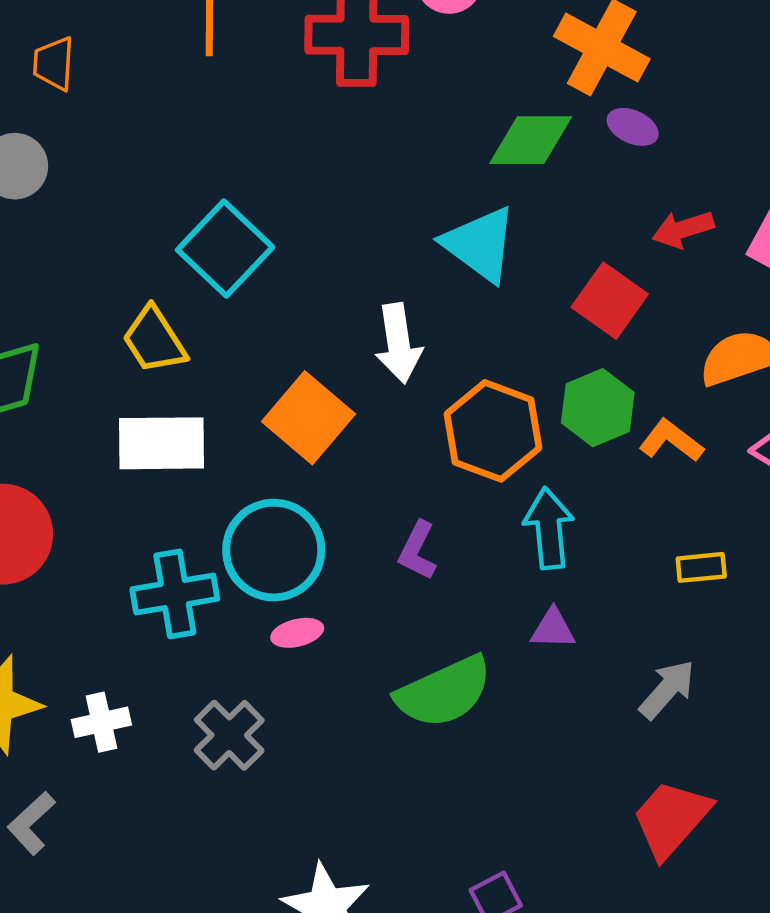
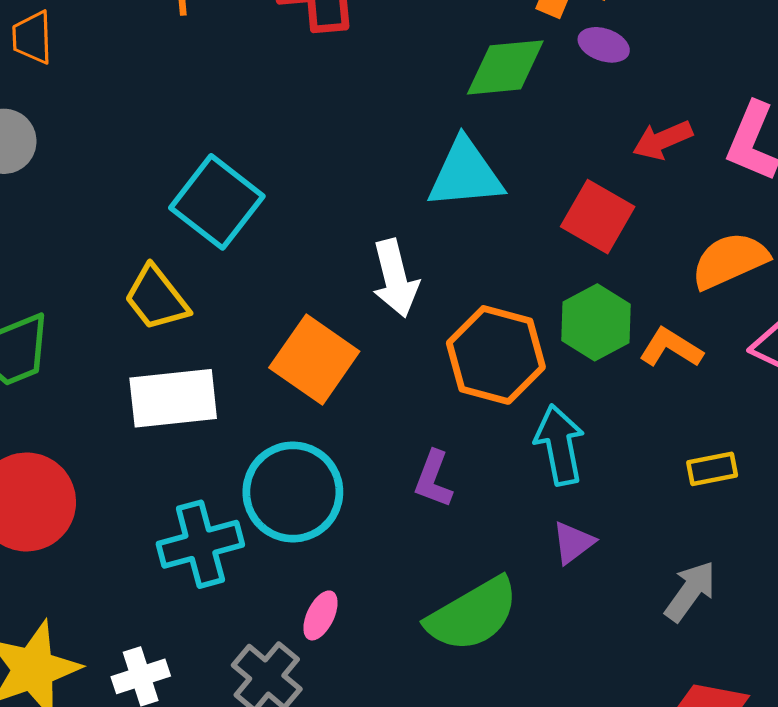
cyan triangle: (480, 244) -> (465, 174), turned -36
purple triangle: (553, 629) -> (573, 543), turned -33
pink ellipse: (297, 633) -> (320, 615), moved, turned -45

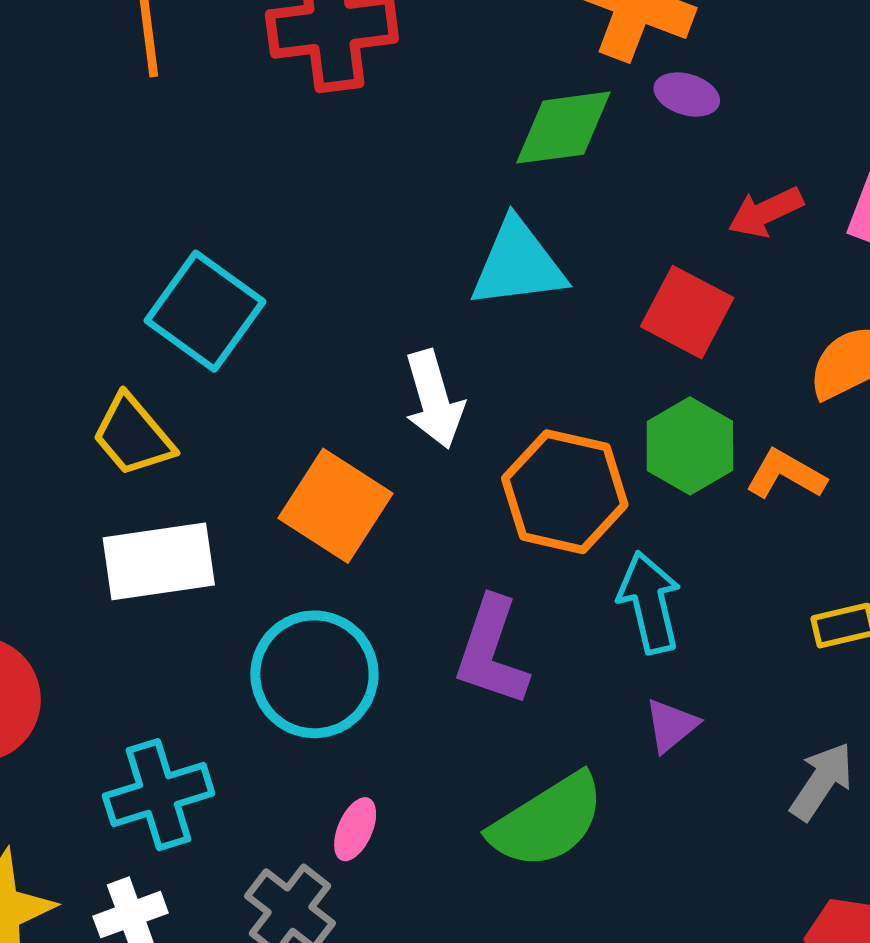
purple L-shape: (433, 479) -> (492, 651), size x1.5
cyan cross: (200, 544) -> (159, 795), moved

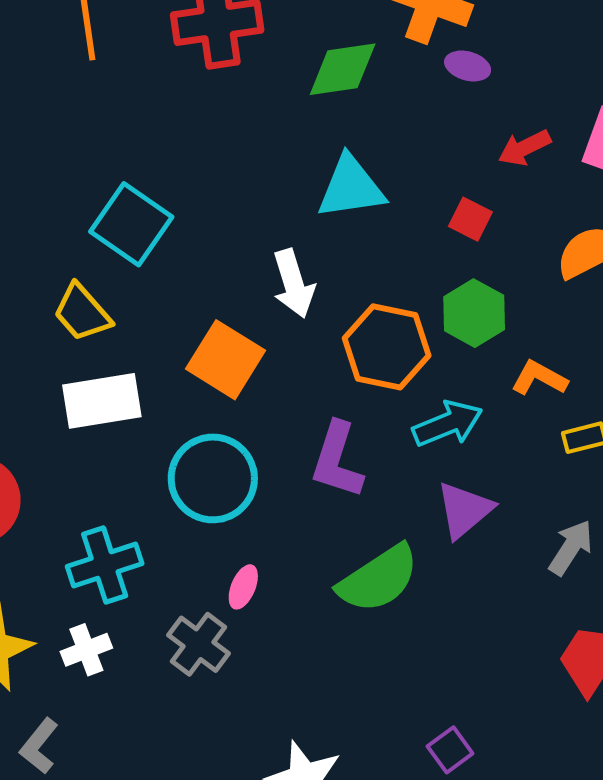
green diamond: (563, 128) -> (343, 69), moved
red square: (687, 312) -> (470, 219), size x0.7
orange L-shape: (786, 474) -> (539, 378), moved
cyan arrow: (649, 602) -> (448, 424), turned 82
purple triangle: (671, 725) -> (464, 510), size x1.5

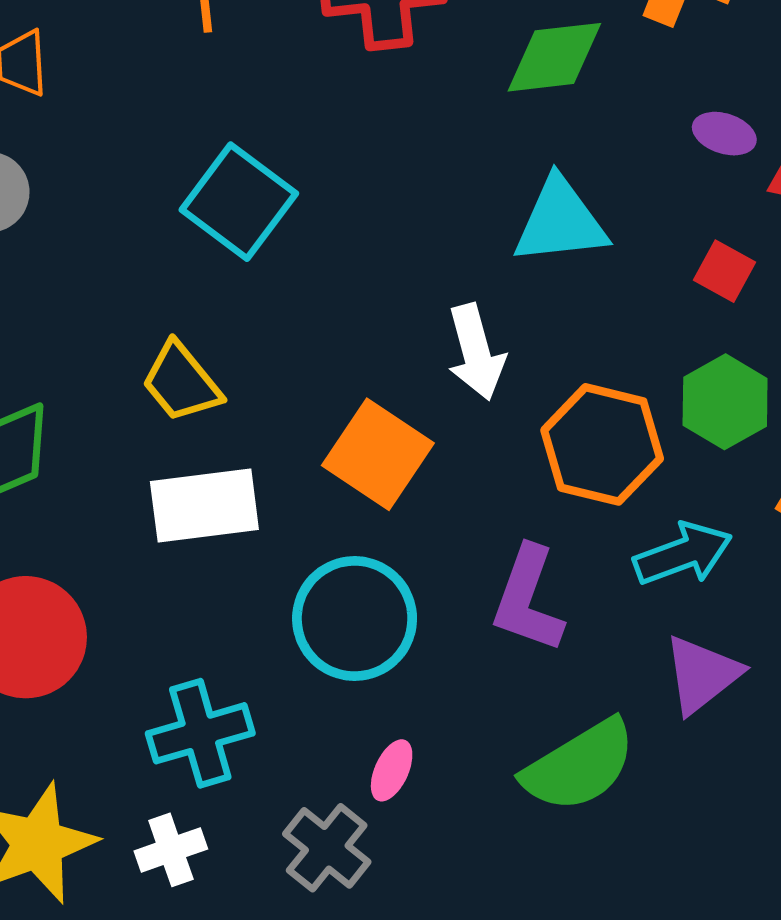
purple ellipse: (468, 66) -> (724, 134), moved
cyan square: (131, 224) -> (239, 202), moved

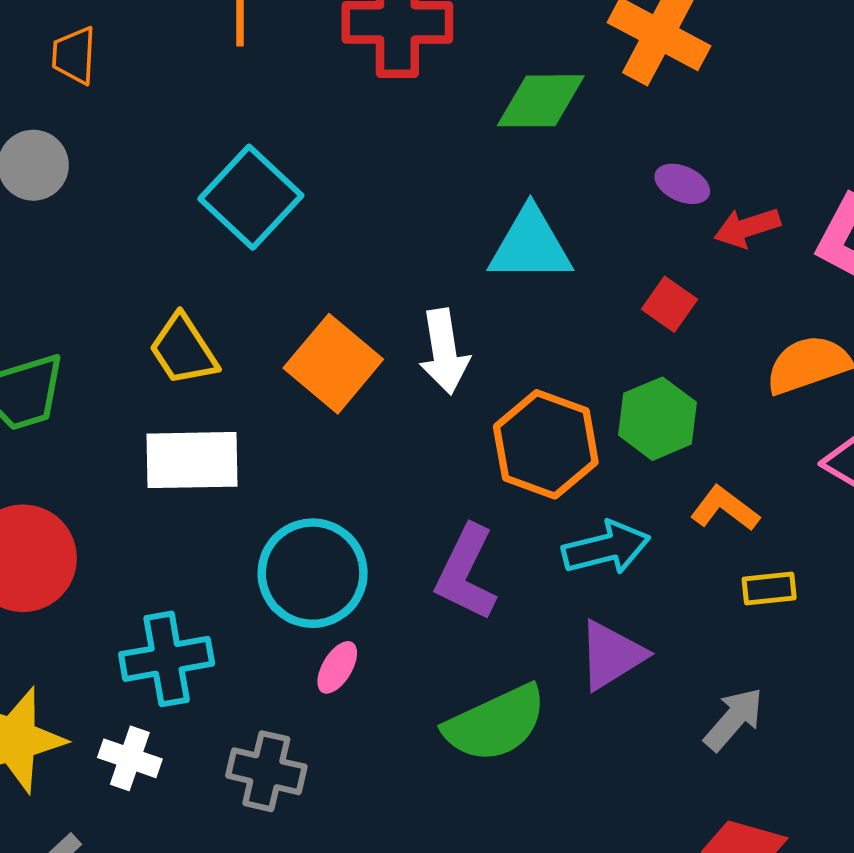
orange square: (378, 454) -> (333, 364), moved
pink ellipse: (392, 770) -> (337, 667), moved
gray cross: (327, 848) -> (266, 771), turned -32
white cross: (171, 850) -> (130, 758), turned 32

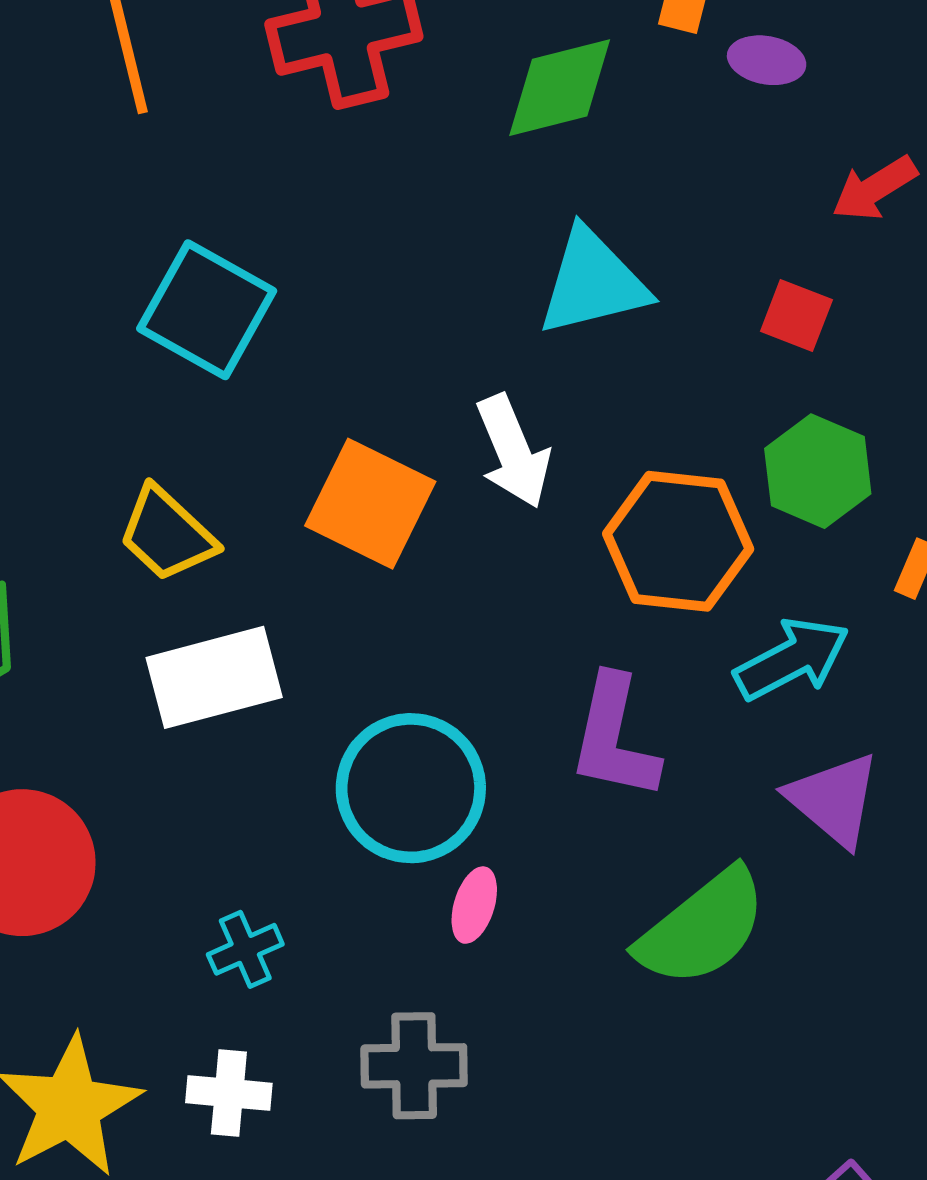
purple ellipse: (682, 184) -> (767, 60), moved
purple triangle: (611, 655) -> (834, 799), turned -34
cyan cross: (167, 659) -> (245, 949), size x0.6

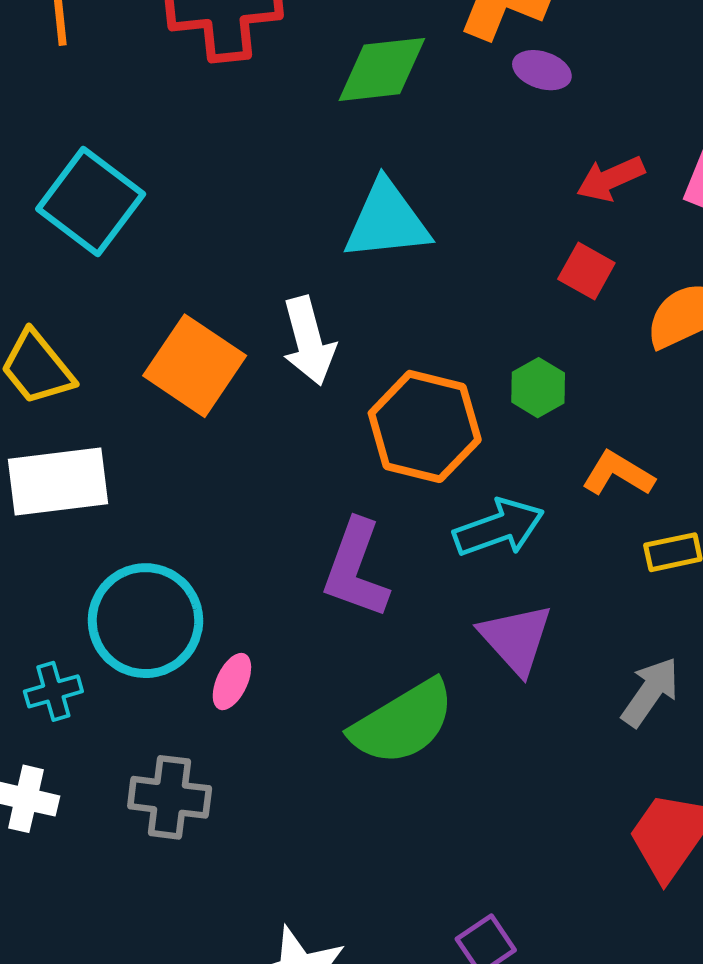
red square: (796, 315) -> (586, 271), moved
green hexagon: (818, 471) -> (538, 388), size x0.7
cyan circle: (411, 788) -> (145, 621), moved

